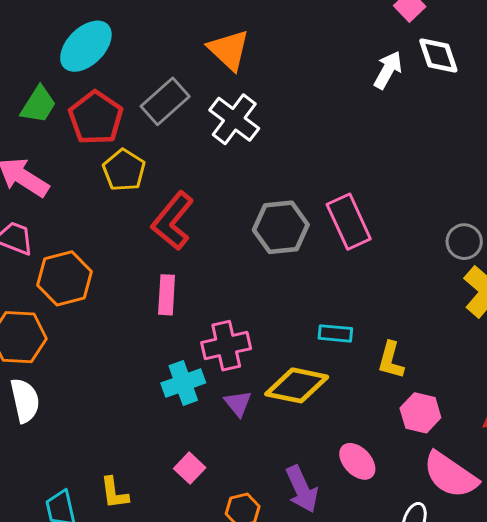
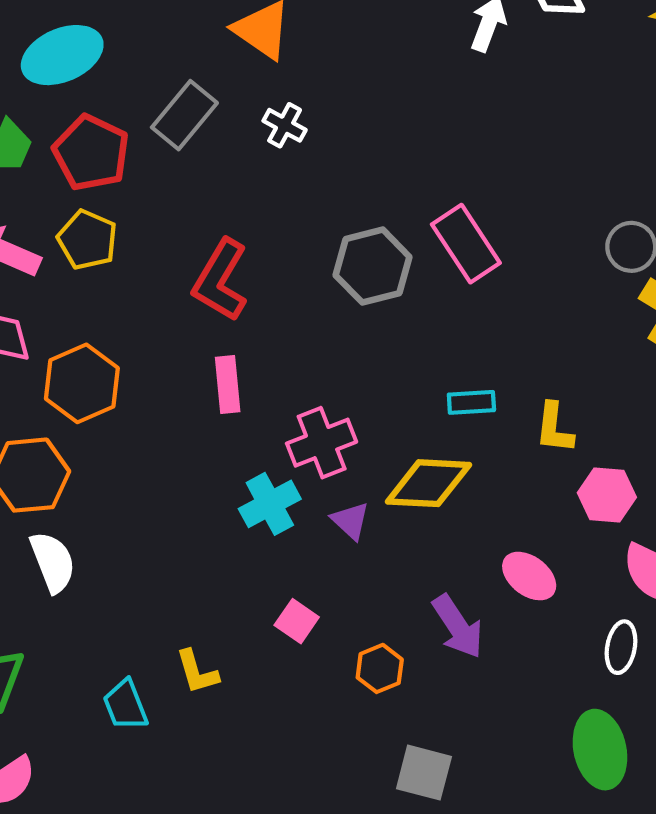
cyan ellipse: (86, 46) -> (62, 55), turned 30
white cross: (234, 119) -> (285, 125), size x0.6
yellow pentagon: (124, 170) -> (87, 240), moved

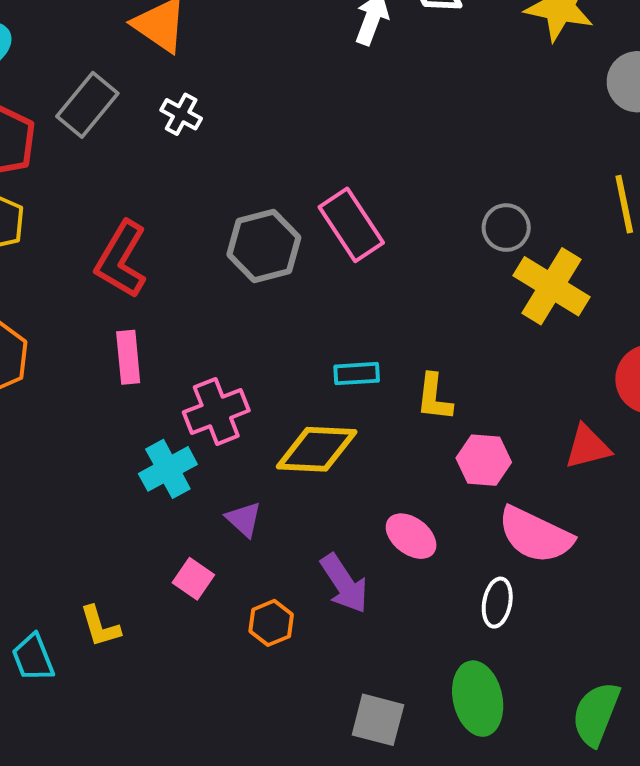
purple triangle: (350, 521) -> (244, 519), moved
gray square: (424, 773) -> (378, 720), moved

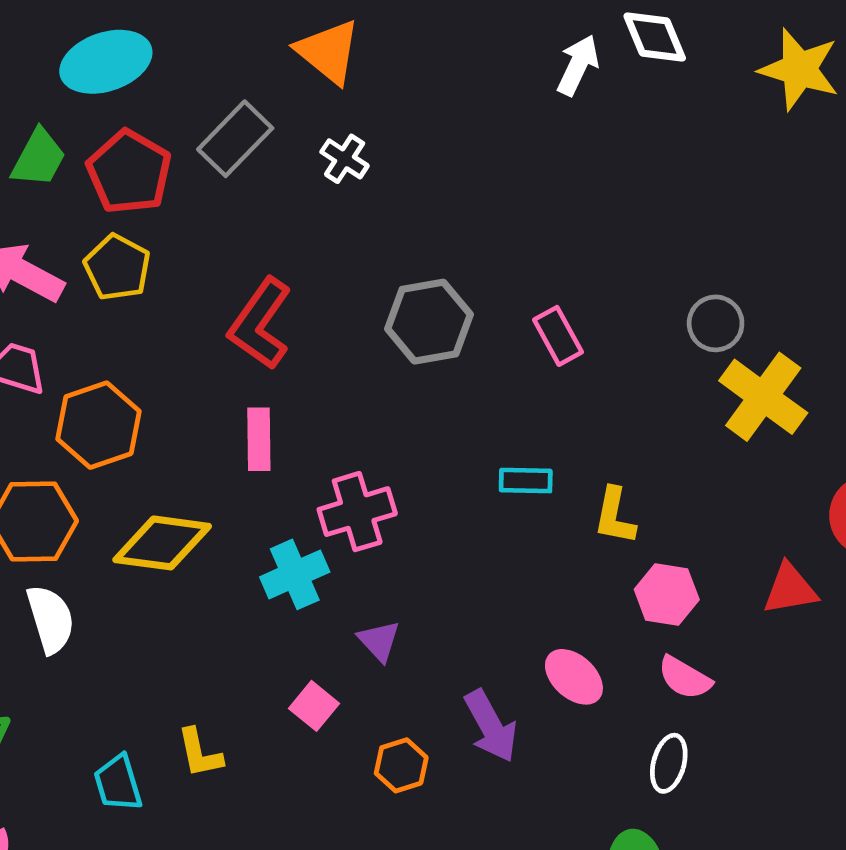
pink rectangle: (351, 225) -> (558, 336), moved, size x0.7
yellow diamond: (317, 449) -> (162, 543), moved
pink semicircle: (535, 535) -> (685, 678), moved, size x0.6

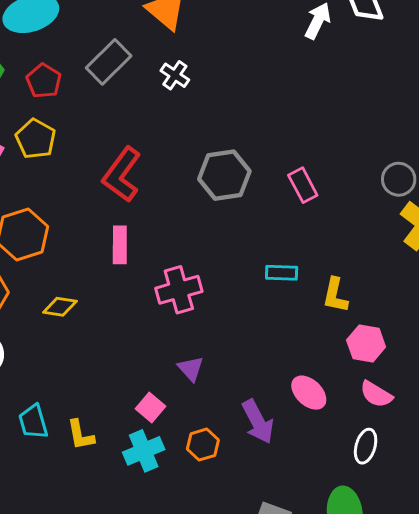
red pentagon: (129, 172) -> (44, 81), size x0.7
yellow diamond: (162, 543) -> (60, 307), size x0.6
cyan cross: (295, 574) -> (144, 451), moved
cyan trapezoid: (118, 783) -> (33, 422), moved

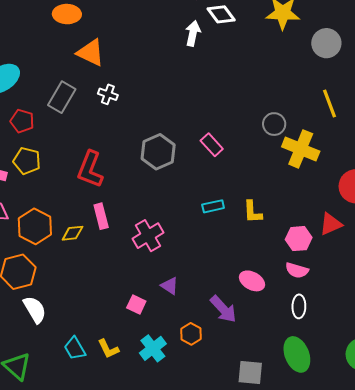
yellow diamond: (60, 307) -> (73, 233), moved
pink hexagon: (366, 343) -> (299, 239), moved
pink square: (151, 407) -> (136, 305), moved

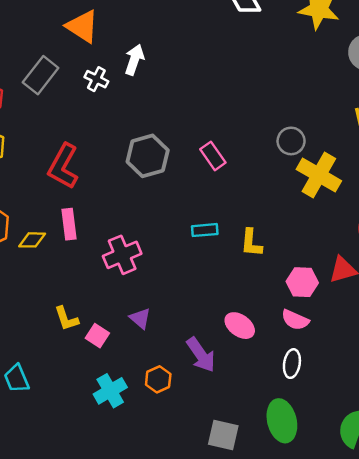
white arrow: (193, 33) -> (134, 60), moved
yellow L-shape: (108, 349) -> (66, 319), moved

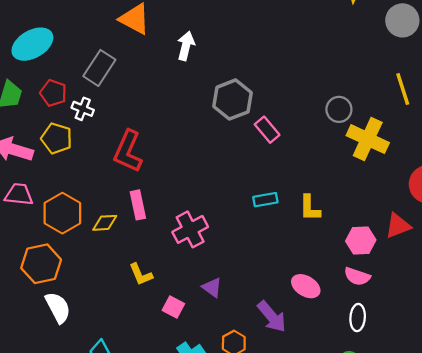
white cross: (96, 79) -> (83, 109), moved
gray hexagon: (148, 156) -> (233, 100), moved
yellow L-shape: (66, 319) -> (141, 274), moved

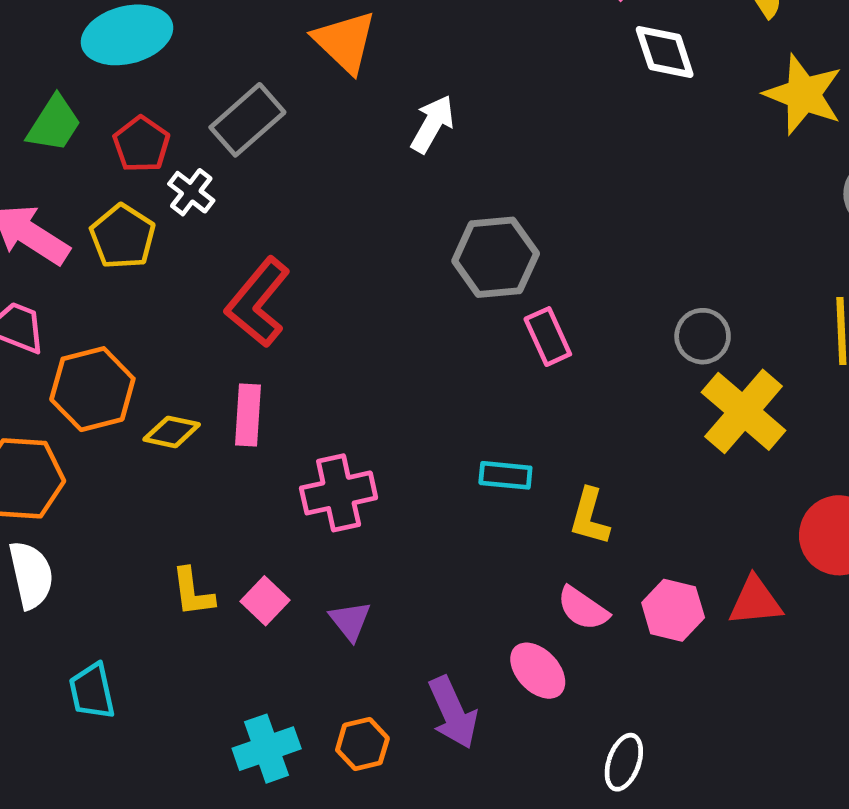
yellow L-shape: (141, 274) -> (193, 592), moved
pink semicircle: (357, 276) -> (583, 608), moved
pink square: (173, 307) -> (265, 601), moved

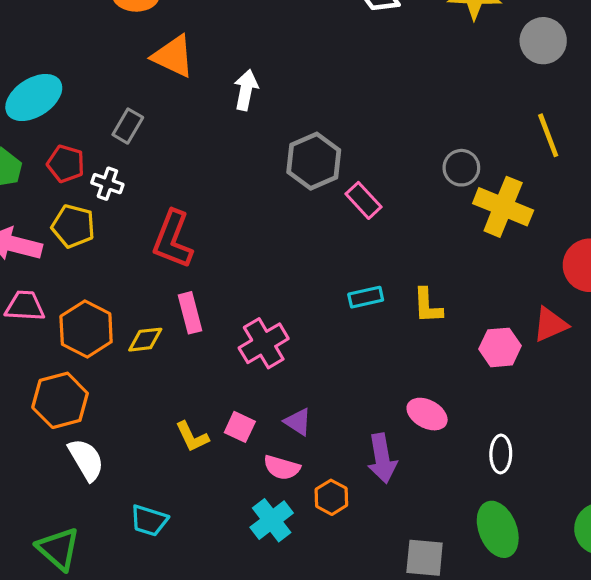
gray rectangle: (247, 120) -> (128, 126), size x0.7
pink semicircle: (583, 608) -> (282, 468), moved
cyan trapezoid: (92, 691) -> (149, 520), turned -42
purple arrow: (453, 713) -> (382, 458), turned 33

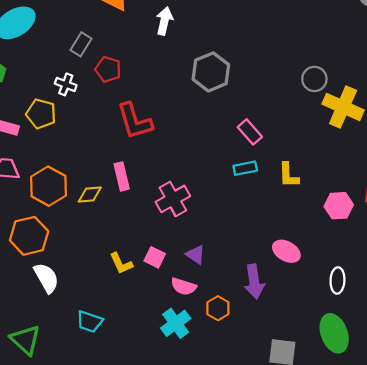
red pentagon: (66, 164) -> (108, 69), moved
pink rectangle: (363, 200) -> (250, 132), moved
red L-shape: (173, 239) -> (135, 121), moved, turned -39

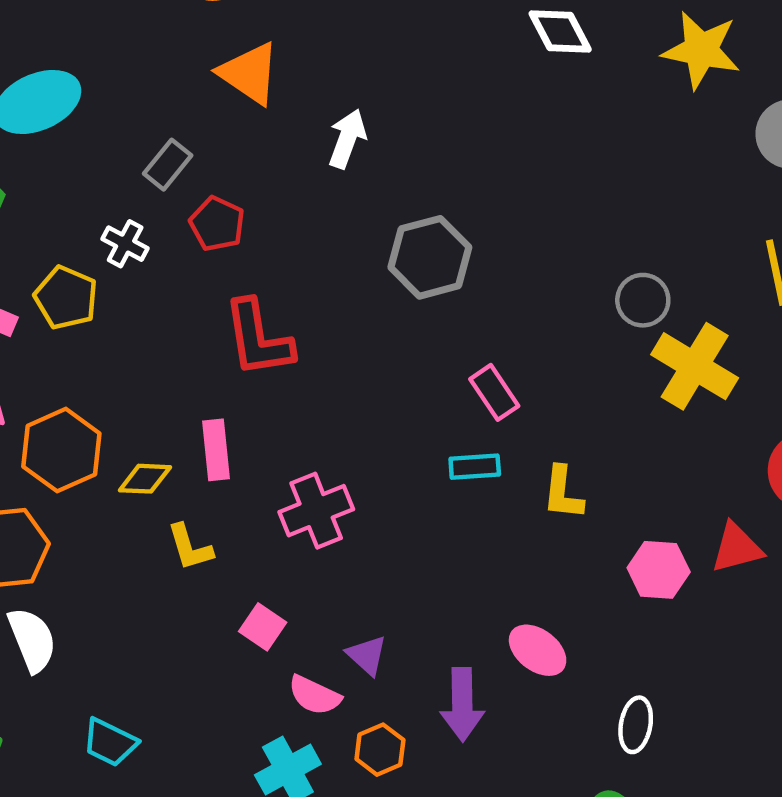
purple triangle: (196, 255) -> (367, 655), moved
yellow L-shape: (121, 263) -> (190, 547), moved

